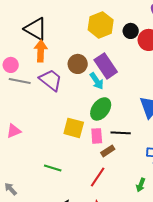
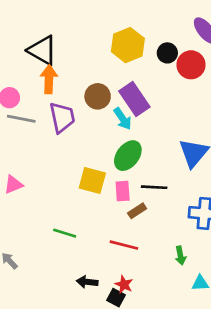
purple trapezoid: (51, 80) -> (62, 117), turned 40
red line: (98, 177) -> (124, 245), turned 70
green arrow: (141, 185) -> (180, 256), turned -32

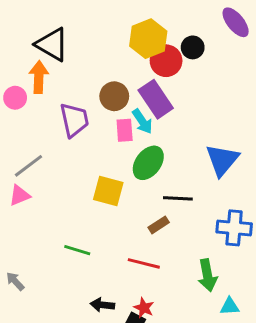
red circle: (191, 65) -> (166, 61), moved
orange arrow: (49, 79) -> (39, 77), moved
gray line: (21, 119) -> (28, 166), moved, turned -48
pink rectangle: (123, 191) -> (125, 130), moved
green arrow: (180, 256) -> (207, 275), size x1.5

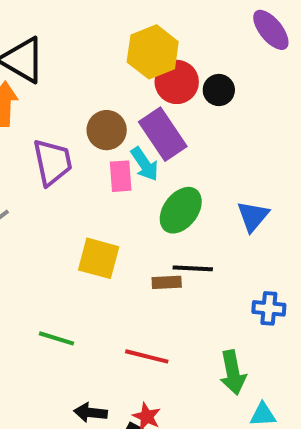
black circle: (193, 47) -> (219, 90), moved
blue triangle: (222, 160) -> (253, 216), size x0.7
green ellipse: (148, 163) -> (181, 210), moved
brown rectangle: (159, 225) -> (167, 282), moved, turned 30
blue cross: (234, 228) -> (269, 308), size x0.7

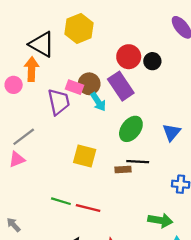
yellow hexagon: (153, 52) -> (79, 28), moved
cyan arrow: (145, 164) -> (98, 102), moved
pink rectangle: (121, 176) -> (74, 87), moved, turned -66
red line: (147, 356) -> (88, 208), moved
green arrow: (233, 372) -> (160, 220), turned -70

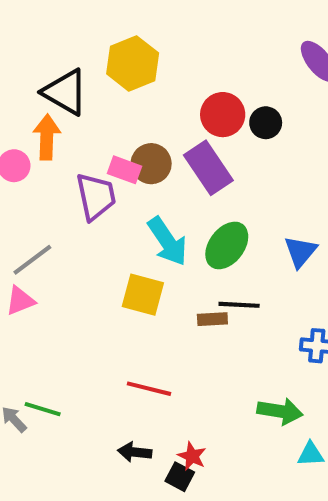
cyan arrow: (98, 102) -> (167, 241), moved, size x1.4
green line: (61, 201) -> (43, 409), moved

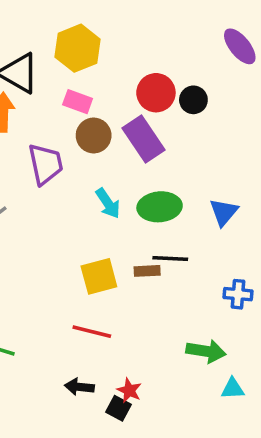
pink rectangle: (124, 170) -> (78, 102), moved
cyan arrow: (167, 241) -> (108, 203), size x0.7
green ellipse: (227, 245) -> (160, 207), turned 48
yellow square: (143, 295) -> (99, 276), moved, turned -30

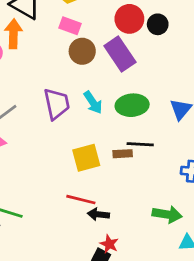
purple trapezoid: (45, 164) -> (57, 104), moved
black arrow: (79, 387) -> (98, 214), moved

